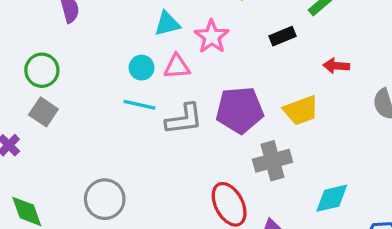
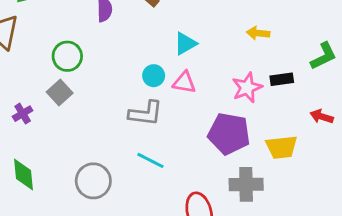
cyan triangle: (167, 24) -> (185, 44), turned -30
pink star: (212, 37) -> (247, 88), moved
cyan line: (139, 105) -> (150, 160), moved
gray L-shape: (184, 119) -> (146, 113), moved

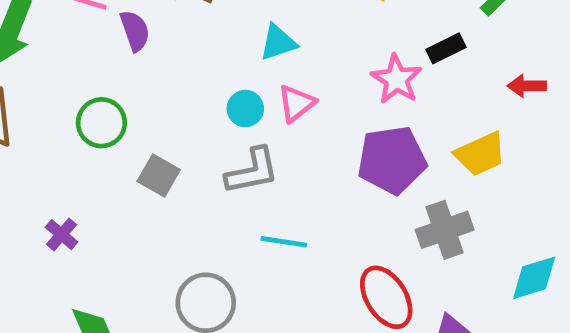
cyan triangle: (185, 44) -> (278, 43), turned 30
pink triangle: (184, 82) -> (296, 103), turned -30
gray square: (60, 93) -> (159, 175), moved

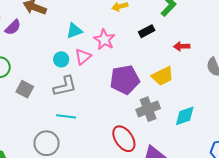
purple semicircle: (135, 31) -> (13, 27), turned 66
pink star: (396, 79) -> (104, 40), moved
cyan line: (284, 242) -> (66, 116), moved
cyan diamond: (534, 278) -> (185, 116), moved

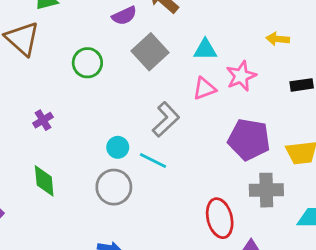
cyan circle: (61, 59) -> (118, 147), moved
gray L-shape: (65, 86) -> (166, 119), turned -50
gray square: (25, 89) -> (150, 52), moved, size x1.4

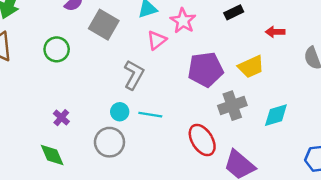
purple cross: (43, 120) -> (61, 118), moved
cyan circle: (118, 147) -> (120, 112), moved
cyan line: (153, 161) -> (150, 115), moved

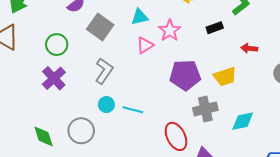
gray L-shape: (134, 75) -> (104, 71), moved
purple cross: (61, 118) -> (54, 78), moved, size x1.6
gray circle: (109, 142) -> (81, 131), moved

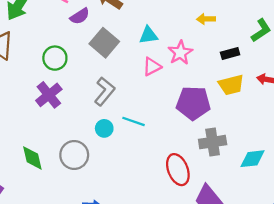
yellow trapezoid: (225, 77) -> (231, 85), moved
cyan line: (133, 110) -> (133, 121), moved

